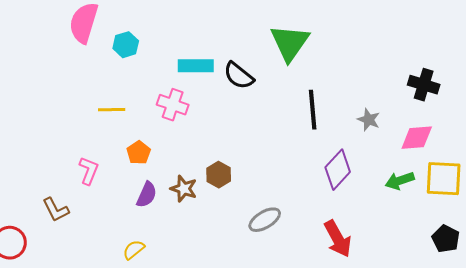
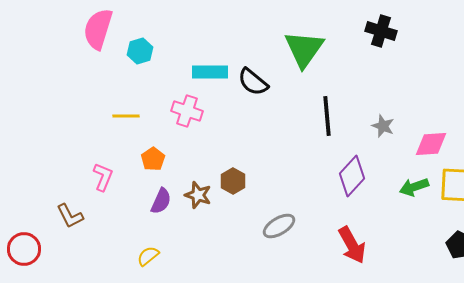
black cross: (424, 85) -> (381, 31), moved

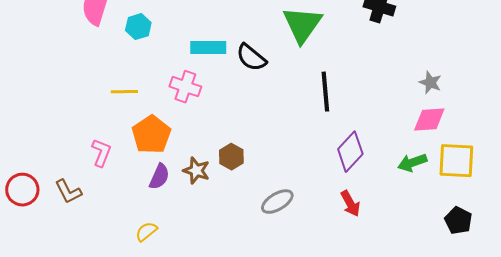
gray star: (383, 126) -> (430, 83), moved
orange pentagon: (153, 159) -> (151, 135), size x1.6
red arrow: (352, 245) -> (350, 204), moved, size x0.7
red circle: (24, 249) -> (22, 190), moved

